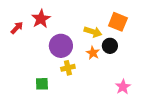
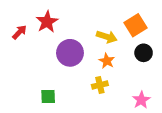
orange square: (118, 22) -> (135, 25), turned 36
black circle: (110, 46) -> (144, 53), moved
yellow cross: (68, 68) -> (100, 85), moved

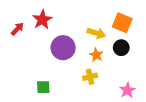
orange square: (135, 25) -> (122, 23), turned -36
black circle: (144, 53) -> (121, 48), moved

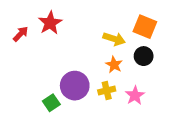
purple circle: (63, 48) -> (75, 86), moved
green square: (43, 87) -> (51, 103), turned -32
pink star: (127, 90) -> (135, 95), moved

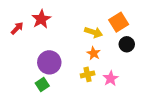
orange square: (145, 27) -> (119, 22), turned 36
black circle: (144, 56) -> (127, 44), moved
purple circle: (75, 86) -> (49, 62), moved

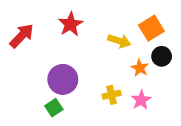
red star: (41, 19) -> (71, 24), moved
red arrow: (17, 28) -> (22, 36), size x1.5
orange star: (94, 53) -> (140, 68), moved

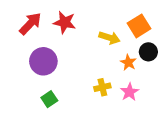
red star: (71, 24) -> (65, 22), turned -30
red arrow: (22, 36) -> (30, 24), moved
purple circle: (63, 79) -> (43, 61), moved

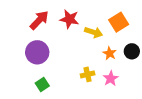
red star: (65, 22) -> (69, 19), moved
red arrow: (30, 24) -> (39, 20), moved
black circle: (148, 52) -> (132, 51), moved

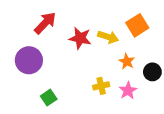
red star: (69, 19) -> (80, 38), moved
black circle: (132, 51) -> (152, 72), moved
purple circle: (37, 52) -> (29, 60), moved

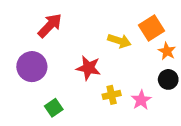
red star: (80, 38) -> (88, 68), moved
orange star: (127, 61) -> (167, 51), moved

